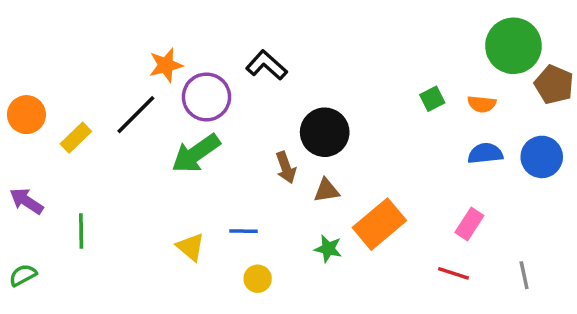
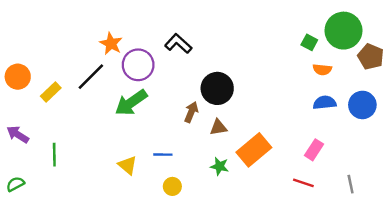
orange star: (166, 65) -> (111, 44), turned -30
green square: (432, 99) -> (309, 42), moved, turned -35
brown arrow: (286, 168) -> (191, 112), turned -138

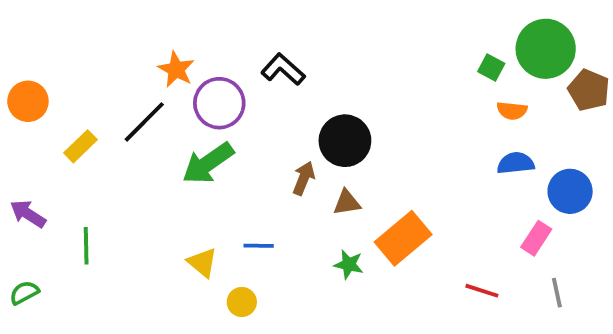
orange circle: (18, 77) -> (28, 101), moved
blue circle: (362, 105) -> (570, 191), moved
pink rectangle: (314, 150) -> (536, 238), moved
yellow circle: (172, 186) -> (242, 302), moved

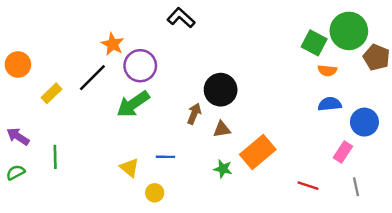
green square: (491, 68) -> (314, 43), size x1.5
black L-shape: (283, 69) -> (181, 18), moved
green semicircle: (24, 293) -> (16, 172), moved

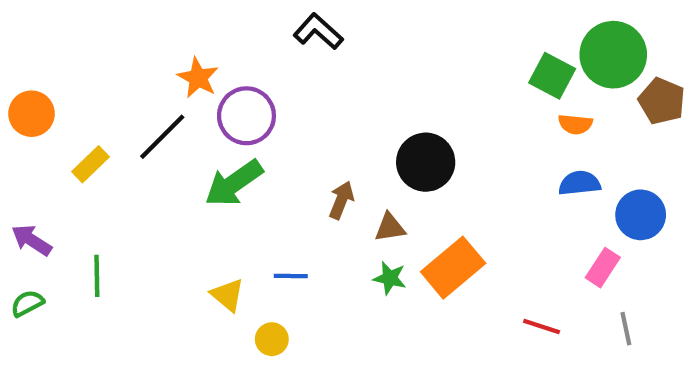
black circle: (221, 90) -> (426, 162), moved
green star: (223, 169) -> (390, 278), moved

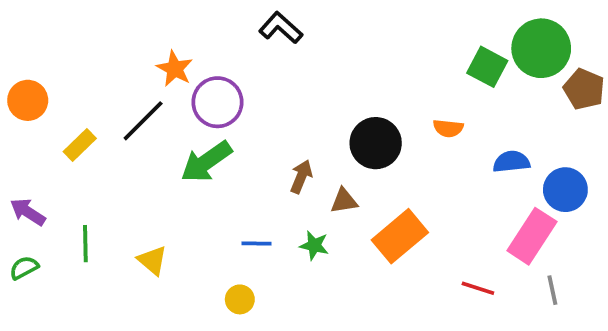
orange semicircle: (575, 124) -> (448, 128), moved
pink rectangle: (603, 268) -> (532, 236), size x1.6
green star: (390, 278) -> (314, 245), moved
yellow triangle: (228, 295) -> (152, 260), moved

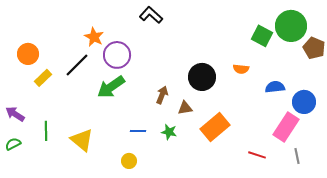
orange circle: (28, 100) -> (28, 54), moved
yellow triangle: (152, 260) -> (82, 140), size x1.4

